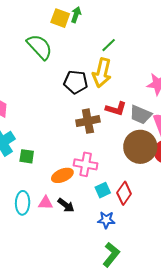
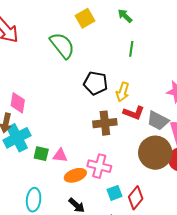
green arrow: (76, 15) -> (125, 16), moved, turned -70
yellow square: (60, 18) -> (85, 18), turned 36
green line: (109, 45) -> (131, 49), turned -42
yellow arrow: (102, 73) -> (123, 92), moved, size x0.7
pink triangle: (46, 203) -> (60, 155), moved

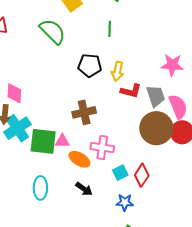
green line: (131, 49) -> (110, 29), moved
gray trapezoid: (158, 121) -> (156, 96), turned -130
brown cross: (105, 123) -> (84, 112), moved
green square: (41, 154) -> (43, 141), size x1.8
orange ellipse: (75, 175) -> (79, 159), turned 55

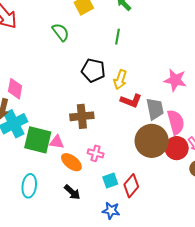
green semicircle: (53, 31) -> (61, 32), size x0.7
pink cross: (102, 148) -> (96, 153), size x0.7

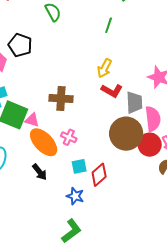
black pentagon: (93, 70) -> (20, 45), moved
orange ellipse: (71, 162) -> (44, 142), size x1.4

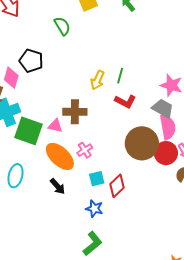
green line: (109, 25) -> (120, 76), moved
yellow arrow: (104, 68) -> (97, 80), moved
gray trapezoid: (134, 102) -> (163, 108), moved, turned -55
pink triangle: (32, 120) -> (55, 126), moved
pink cross: (69, 137) -> (85, 150), turned 35

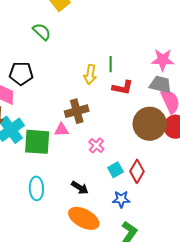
orange ellipse: (60, 156) -> (84, 218), moved

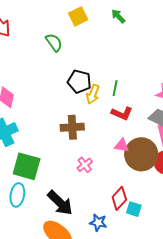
black pentagon: (21, 73) -> (79, 82), moved
pink triangle: (61, 130) -> (122, 145), moved
green square: (37, 142) -> (27, 166), moved
cyan square: (115, 170) -> (134, 209), moved, turned 35
black arrow: (80, 188) -> (60, 203), size x1.6

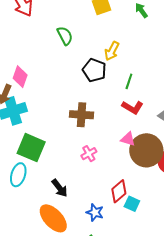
green semicircle: (54, 42) -> (65, 36), moved
yellow arrow: (93, 94) -> (112, 51), moved
black arrow: (60, 203) -> (60, 188), size x0.7

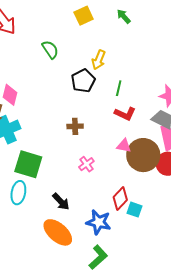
black pentagon: (94, 70) -> (83, 81), turned 30
brown cross: (81, 115) -> (75, 126), size x0.7
blue star: (95, 212) -> (99, 222), size x1.4

